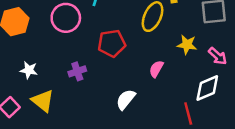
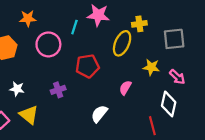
white diamond: (207, 88) -> (169, 104), turned -55

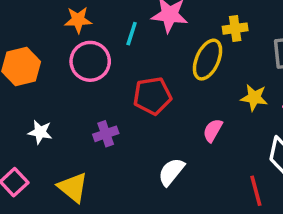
orange star: (28, 18) -> (78, 20), moved
yellow triangle: (29, 115) -> (73, 187), moved

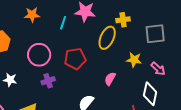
pink circle: (90, 61) -> (39, 55), moved

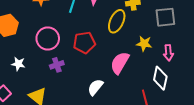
pink arrow: (158, 69) -> (168, 53), turned 42
pink semicircle: (110, 79) -> (120, 63), size x1.6

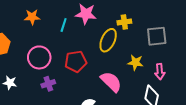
pink semicircle: (120, 63) -> (111, 82), turned 105

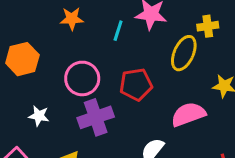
pink semicircle: (111, 82) -> (188, 114), turned -65
purple cross: (48, 84) -> (96, 117), size x1.6

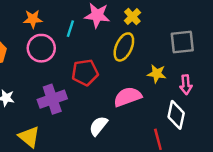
yellow cross: (208, 26) -> (132, 17), moved, turned -35
pink circle: (82, 78) -> (41, 48), moved

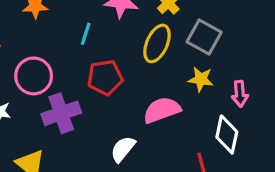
cyan line: (70, 29) -> (86, 34), moved
gray square: (182, 42) -> (204, 37), moved, turned 35
pink circle: (41, 48) -> (34, 76), moved

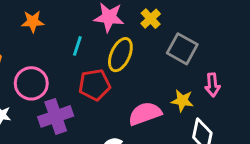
yellow ellipse: (157, 43) -> (120, 55), moved
yellow star: (201, 79) -> (182, 101), moved
pink arrow: (240, 94) -> (212, 85), moved

